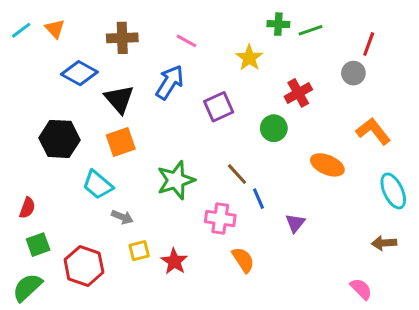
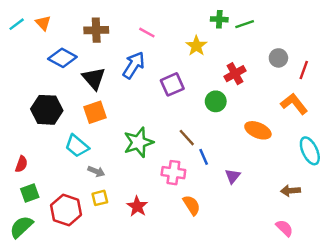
red line: (369, 44) -> (304, 70), moved
brown arrow: (384, 243) -> (291, 191), moved
yellow square: (139, 251) -> (100, 198), moved

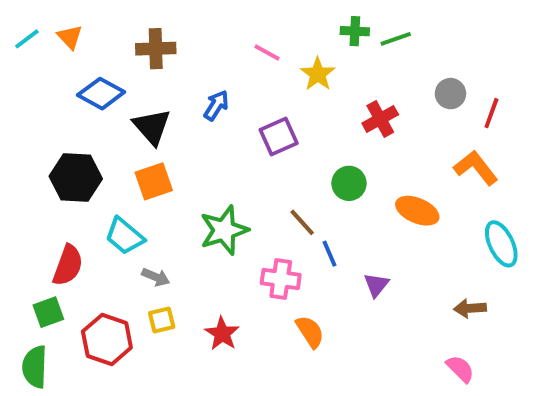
pink line: (147, 33) -> (267, 53), moved
blue arrow: (134, 65) -> (216, 105), size x0.7
green circle: (216, 101) -> (349, 183), moved
red semicircle: (21, 164) -> (68, 265), moved, size x1.5
green semicircle: (21, 227) -> (35, 367), turned -45

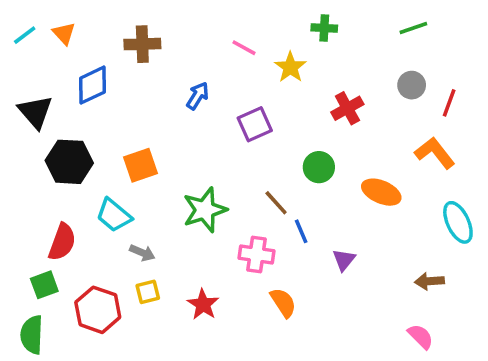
green line: (396, 39) -> (413, 28), moved
blue diamond: (101, 94) -> (92, 85), turned -54
black triangle: (152, 127) -> (35, 112), moved

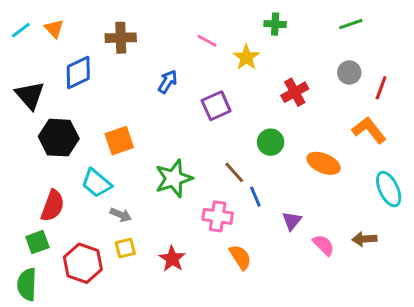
pink semicircle: (421, 337) -> (324, 245), moved

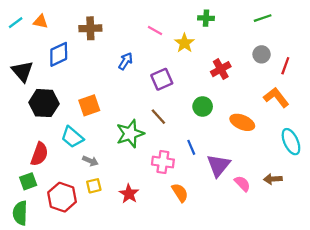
orange triangle: (54, 29) -> (41, 21), turned -35
brown line: (234, 172) -> (158, 117), moved
purple triangle: (292, 221) -> (218, 165), size x1.6

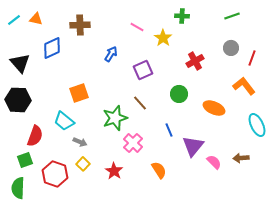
black hexagon: (44, 103) -> (18, 100), moved
pink cross: (163, 162) -> (133, 143), moved, turned 36
yellow square: (94, 186) -> (83, 164), turned -32

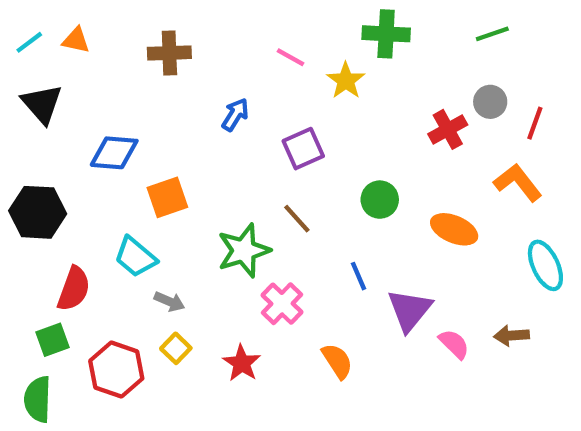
green cross: (182, 16) -> (386, 34), size x1.5
blue diamond: (52, 48) -> (114, 153), moved, turned 30
red cross: (195, 61) -> (448, 129), moved
black triangle: (20, 63) -> (42, 104), moved

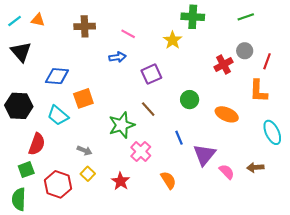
pink line: (290, 57) -> (128, 34), moved
blue arrow: (235, 115) -> (117, 57), turned 49
orange L-shape: (518, 183) -> (258, 91), turned -140
cyan trapezoid: (135, 257) -> (58, 115), moved

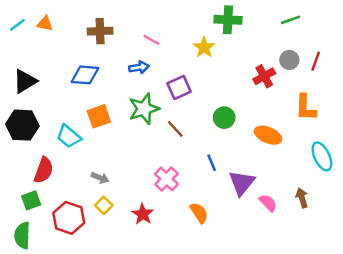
black triangle: (21, 52) -> (25, 81), moved, turned 40
red line: (267, 61) -> (316, 61), moved
blue diamond: (57, 76) -> (85, 75), moved
green star: (122, 125) -> (144, 109), moved
brown arrow: (255, 167) -> (302, 198), turned 77

